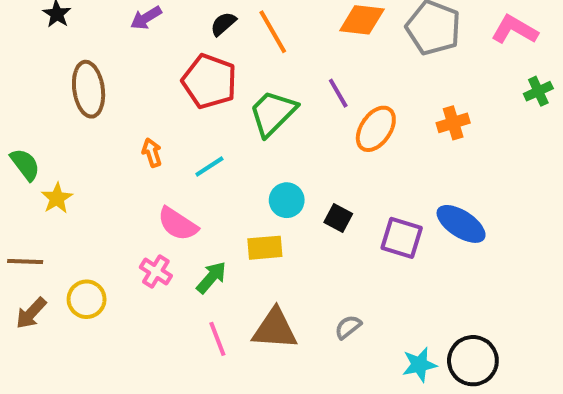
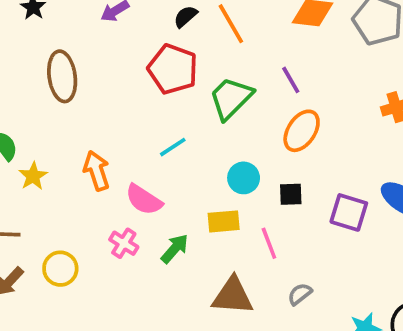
orange ellipse: (376, 129) -> (302, 131), moved
orange arrow: (152, 153) -> (97, 171), moved, size x1.5
black square: (338, 218) -> (291, 194), turned -30
pink line: (217, 339) -> (269, 243), moved

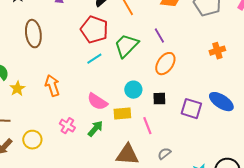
cyan line: (173, 147) -> (94, 59), moved
pink semicircle: (144, 200) -> (97, 102), moved

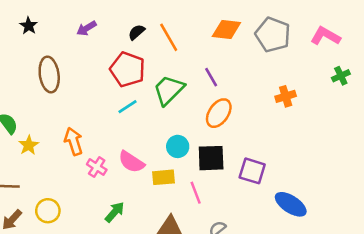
black square: (159, 99) -> (211, 158), size x1.6
blue ellipse: (221, 102) -> (291, 204), moved
pink cross: (67, 126) -> (97, 167), moved
green arrow: (95, 129) -> (115, 212), moved

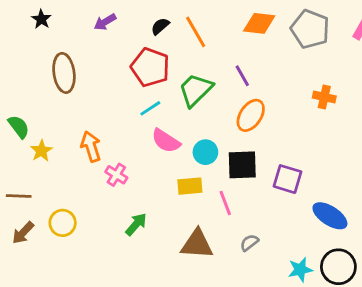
orange cross: (286, 96) -> (324, 97), turned 30
pink semicircle: (131, 162) -> (166, 141), moved

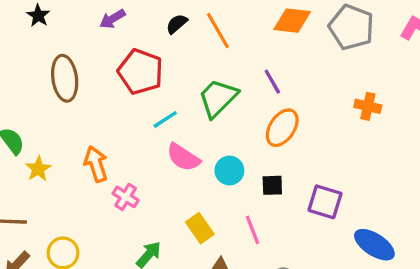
red pentagon: (150, 67) -> (140, 72), moved
black square: (242, 165) -> (272, 185), size x0.6
yellow rectangle: (190, 186) -> (200, 228), moved, turned 60

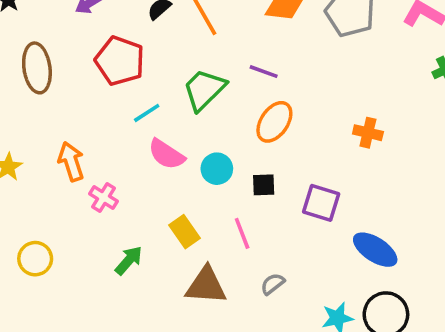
purple line: (272, 82) -> (264, 72), turned -40
orange cross: (368, 106) -> (368, 133), moved

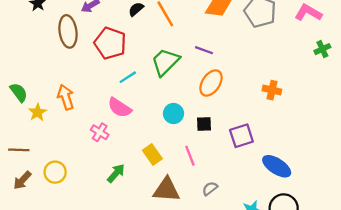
brown ellipse: (37, 68) -> (68, 31), moved
pink semicircle: (166, 154) -> (120, 108), moved
orange arrow: (71, 161) -> (66, 97), moved
purple square: (321, 203) -> (241, 136), turned -35

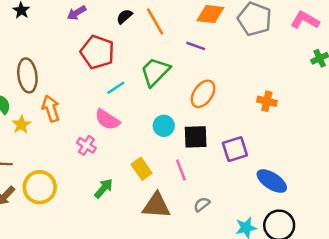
brown ellipse: (68, 31) -> (27, 75), moved
purple line: (204, 50) -> (196, 46), moved
black square: (204, 124) -> (196, 137), size x1.5
yellow circle: (55, 172) -> (40, 187), size x1.4

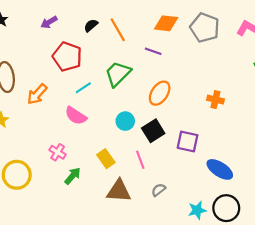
orange arrow: (51, 109) -> (37, 94), moved, turned -120
black square: (196, 137) -> (153, 131), turned -30
pink cross: (86, 145) -> (58, 152), moved
purple square: (235, 149) -> (188, 141), turned 30

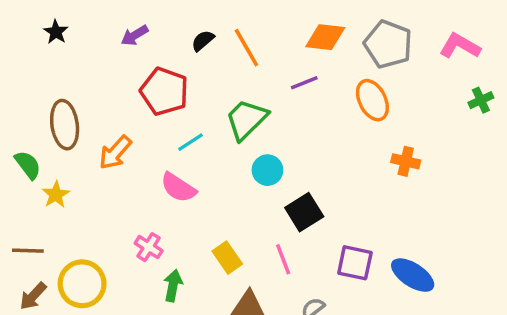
purple line: (153, 51) -> (304, 83), turned -42
orange ellipse: (160, 93) -> (372, 100), moved, turned -60
cyan circle: (125, 121) -> (267, 170), moved
purple square: (188, 141) -> (355, 263), moved
green arrow: (73, 176) -> (173, 286), turned -30

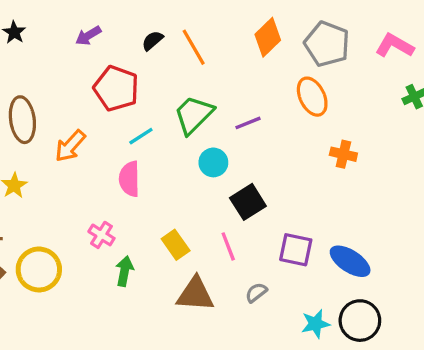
orange diamond: (325, 37) -> (268, 37), turned -51
purple line: (304, 83) -> (248, 123), moved
pink semicircle: (178, 188) -> (129, 179), turned 56

